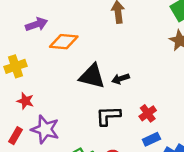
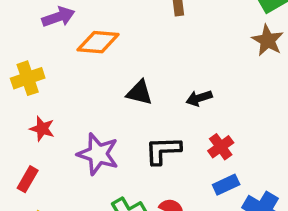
black triangle: (92, 76) -> (140, 93), size x0.7
black arrow: (121, 79) -> (199, 98), moved
purple star: (45, 129) -> (98, 154), moved

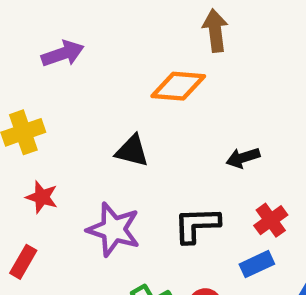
orange diamond: (98, 42) -> (178, 86), moved
black triangle: (140, 93) -> (132, 151), moved
blue rectangle: (226, 185) -> (257, 264), moved

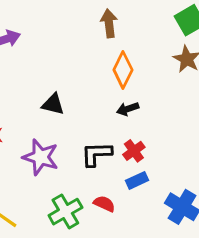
orange diamond: (178, 86) -> (123, 70), moved, turned -69
red cross: (271, 220) -> (134, 151), moved

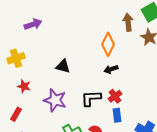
brown arrow: (109, 23) -> (128, 22), moved
blue rectangle: (137, 180) -> (117, 115), turned -72

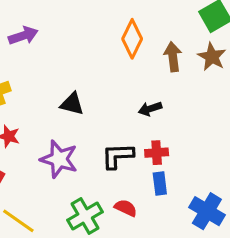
brown arrow: (128, 22) -> (173, 57), moved
orange diamond: (108, 44) -> (132, 39), moved
red cross: (115, 96) -> (157, 153), turned 32

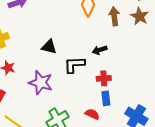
black L-shape: (118, 156) -> (74, 65), moved
red semicircle: (126, 208) -> (92, 114), moved

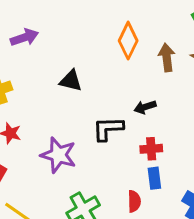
black triangle: (49, 47) -> (71, 81), moved
red semicircle: (92, 114) -> (134, 201), turned 64

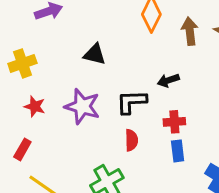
purple star: (58, 155) -> (82, 106), moved
red semicircle: (134, 201) -> (131, 140), moved

